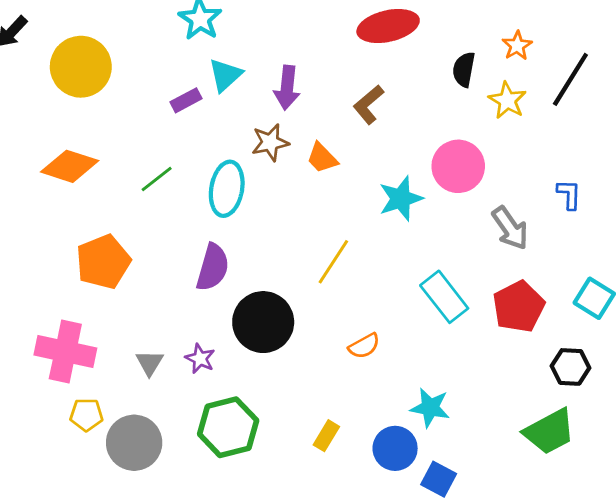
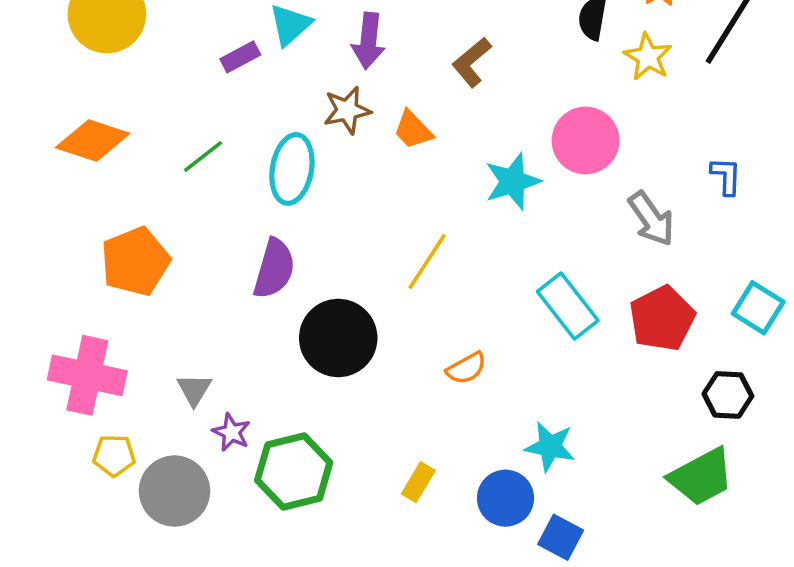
purple star: (200, 359) -> (231, 432), moved

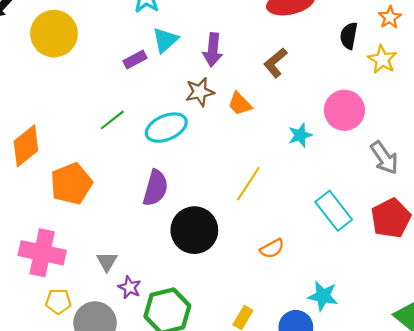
orange diamond: (93, 140) -> (26, 146), moved, turned -57
cyan ellipse: (292, 169) -> (166, 128), turned 57
cyan star: (513, 181) -> (300, 135), size x0.7

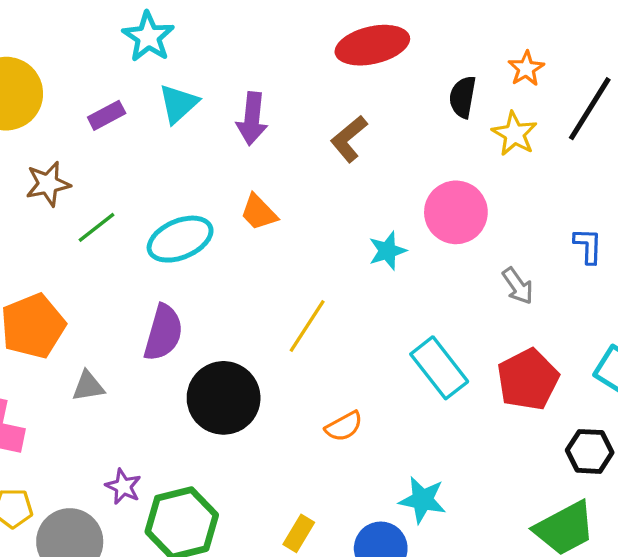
purple rectangle: (135, 60) -> (107, 115), moved
brown star: (200, 92) -> (48, 184), moved
orange trapezoid: (240, 104) -> (259, 212), moved
gray arrow: (384, 158) -> (518, 286), size x0.7
gray triangle: (107, 261) -> (88, 386), moved, turned 50

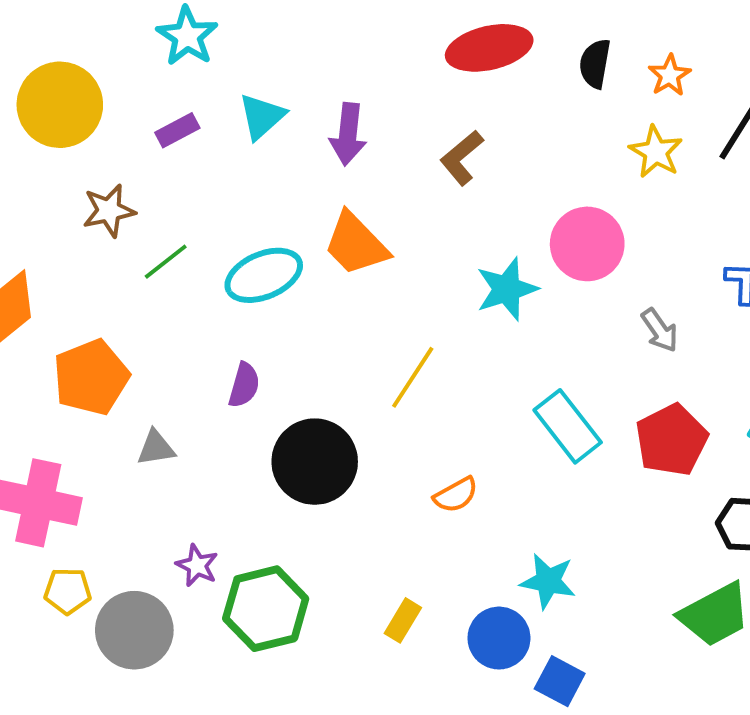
cyan star: (148, 37) -> (187, 36), moved
black semicircle: (463, 97) -> (595, 64), moved
orange trapezoid: (259, 212) -> (356, 244), size x1.5
cyan star: (387, 251) -> (507, 289), size x1.4
purple semicircle: (163, 333) -> (244, 385), size x0.7

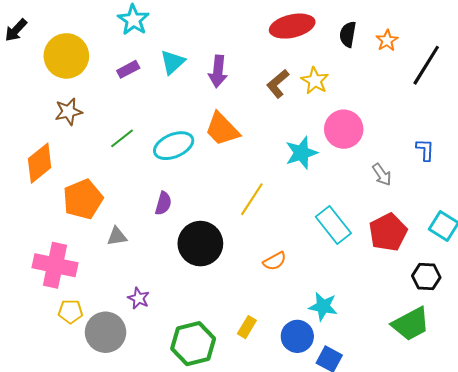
yellow star: (656, 152) -> (315, 81), moved
brown star: (109, 211) -> (68, 112), moved
green hexagon: (266, 609) -> (193, 344), moved

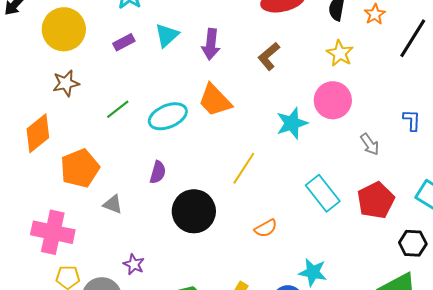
yellow star: (315, 81) -> (340, 53), moved
gray triangle: (117, 236) -> (113, 204), turned 30

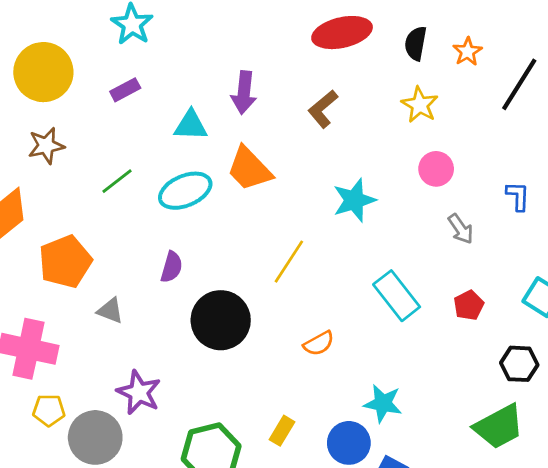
cyan triangle: (167, 35) -> (191, 125), moved, turned 44
pink circle: (333, 100) -> (436, 169), moved, size x0.7
red pentagon: (376, 200) -> (469, 305), size x0.6
purple star: (134, 264) -> (139, 392), size x1.5

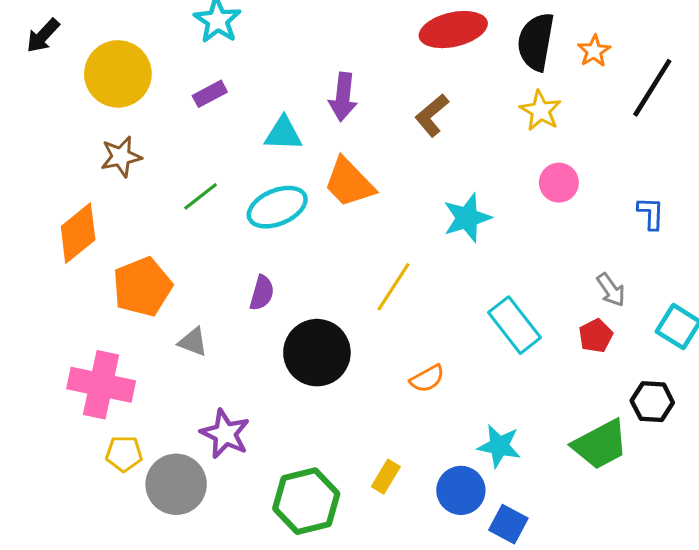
black semicircle: (416, 43) -> (536, 42), size x1.5
gray arrow: (461, 229) -> (611, 290), moved
green trapezoid: (499, 427) -> (600, 444), moved

